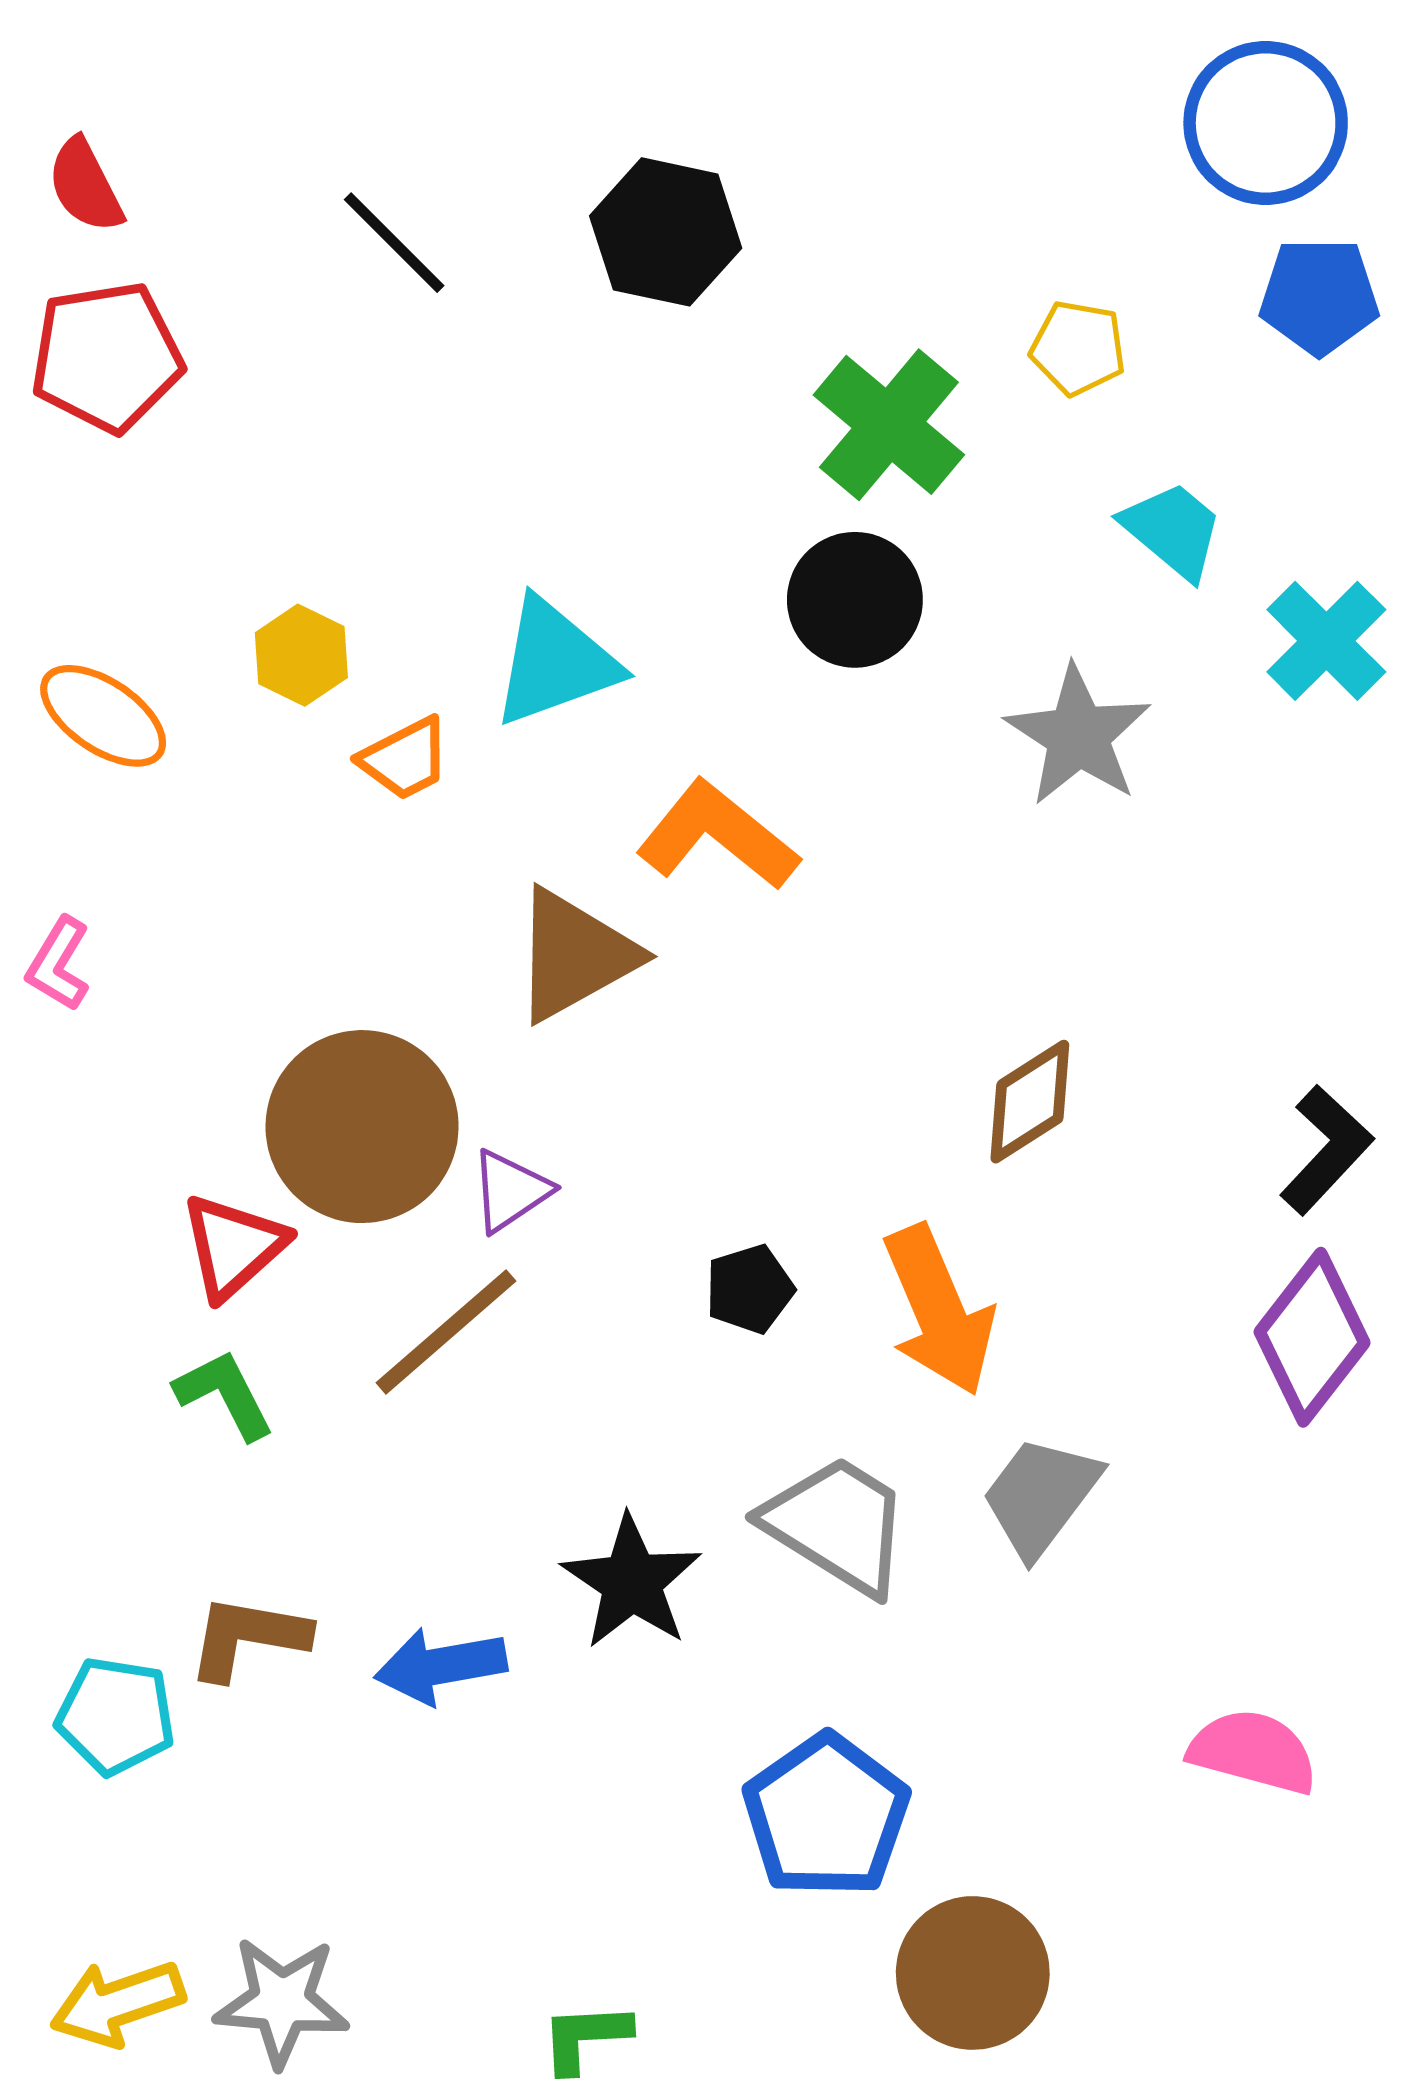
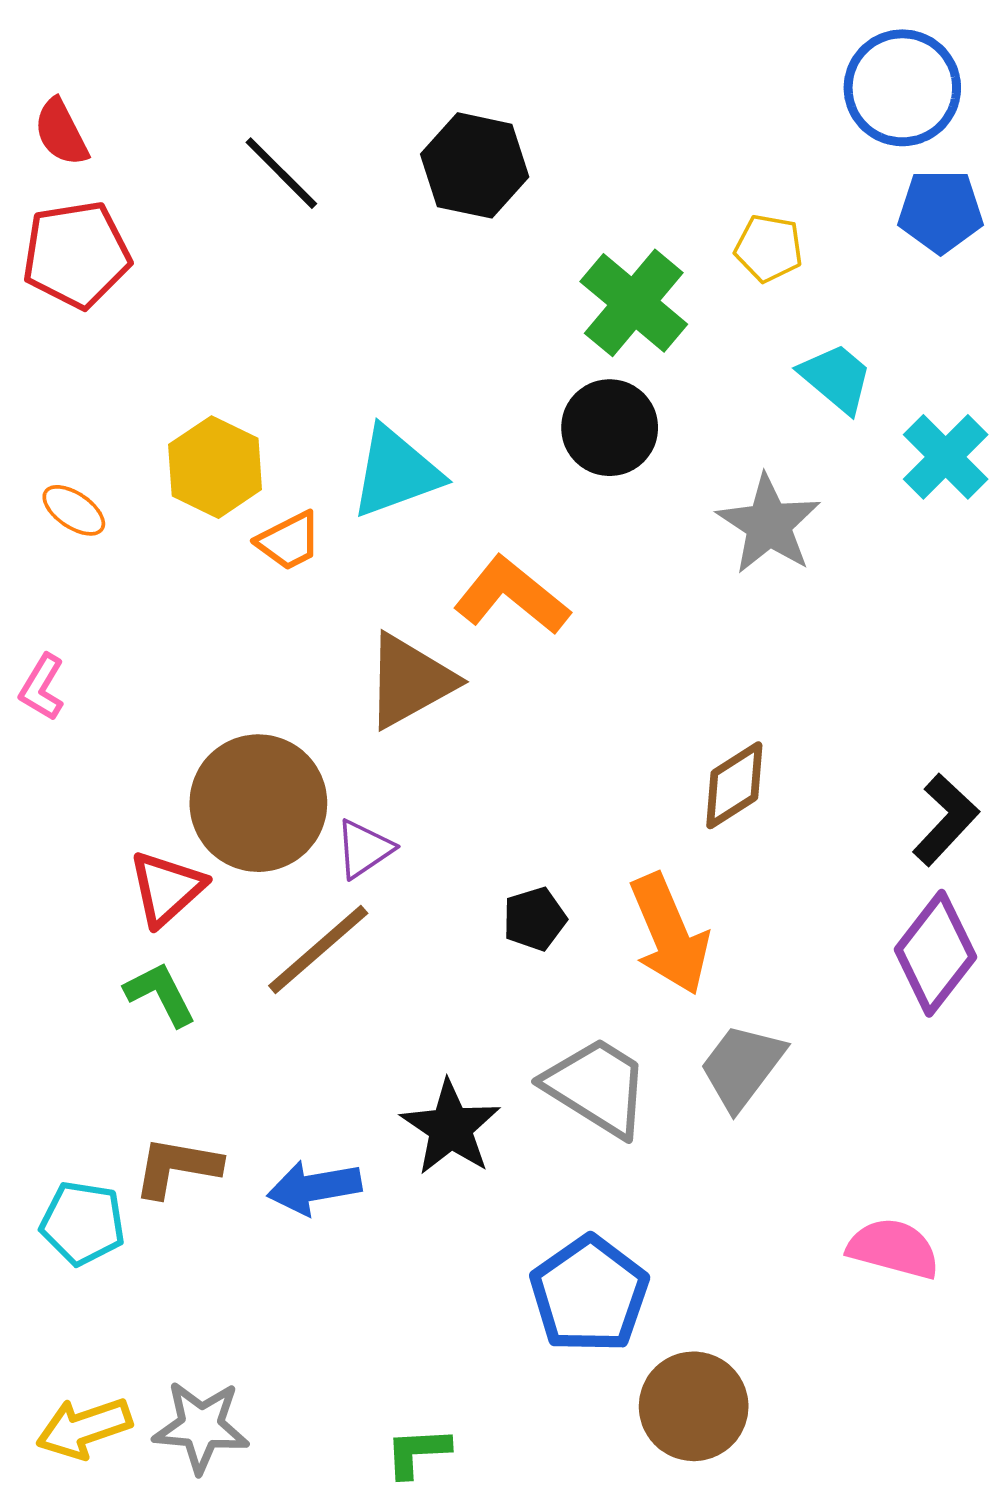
yellow hexagon: (301, 655) -> (215, 467), size x1.4
orange ellipse: (103, 716) -> (74, 510), size x0.7

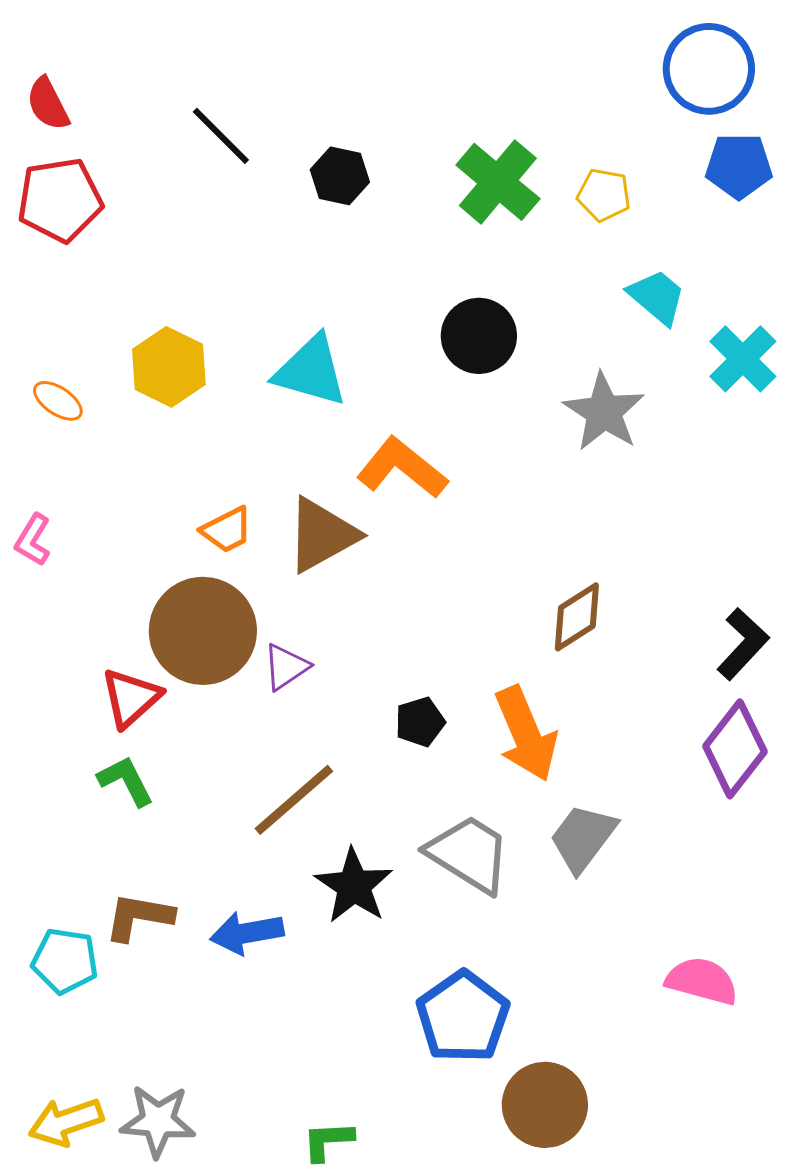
black hexagon: (475, 165) -> (340, 176), moved, size x0.7
green cross: (634, 303) -> (498, 182), moved
cyan triangle: (396, 472) -> (311, 371), turned 36
orange trapezoid: (289, 541) -> (227, 530), moved
brown line: (318, 949) -> (294, 800), moved

